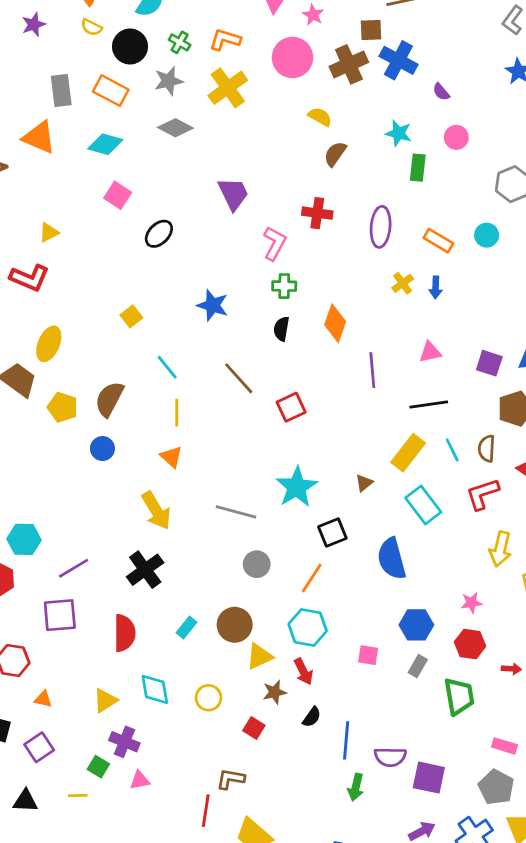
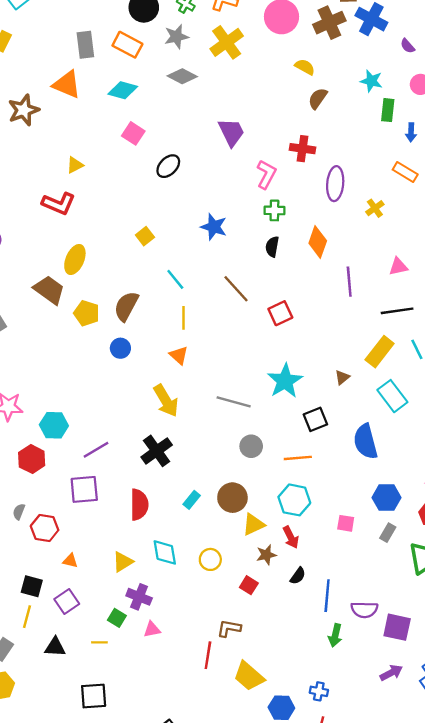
purple ellipse: (381, 227) -> (335, 184), moved
blue arrow: (436, 287) -> (411, 132), moved
orange line: (312, 578) -> (298, 458), turned 52

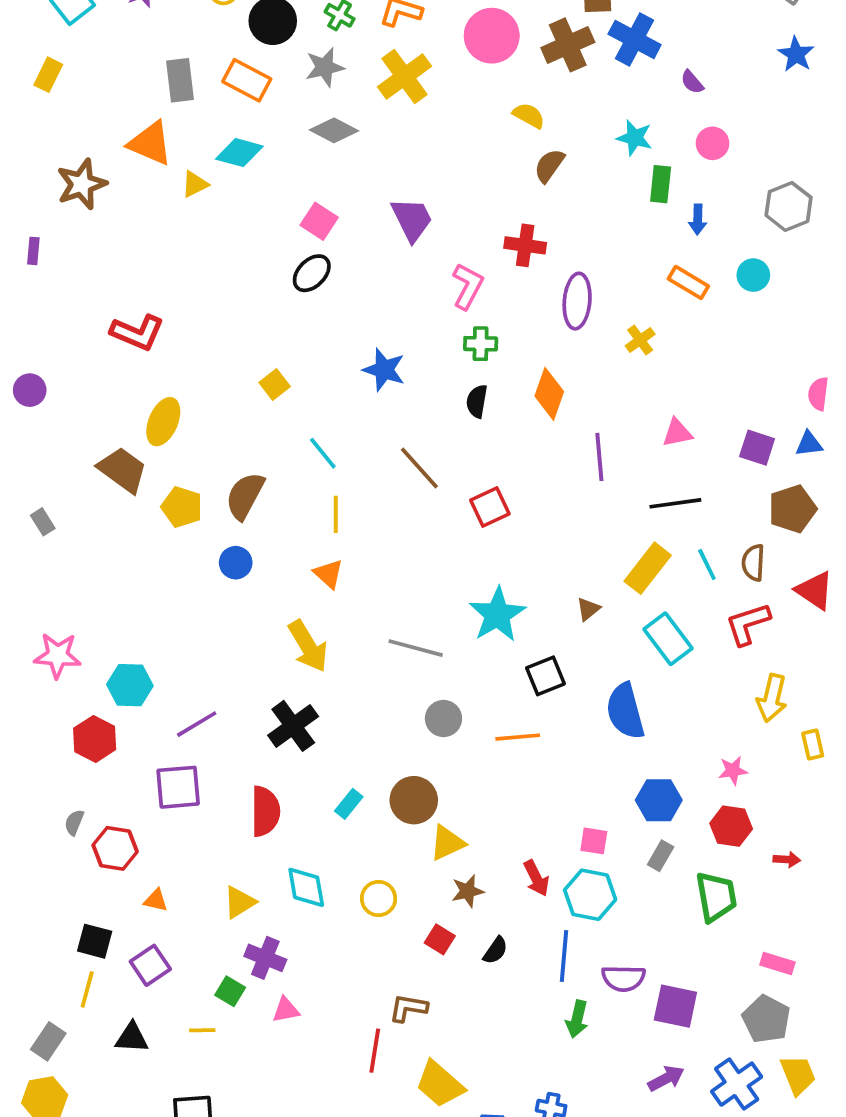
pink square: (133, 133) -> (319, 221), moved
yellow triangle: (75, 165) -> (195, 184), moved
cyan hexagon: (294, 500) -> (590, 895), moved
red arrow: (291, 537) -> (536, 878), moved
black semicircle: (298, 576) -> (495, 950), moved

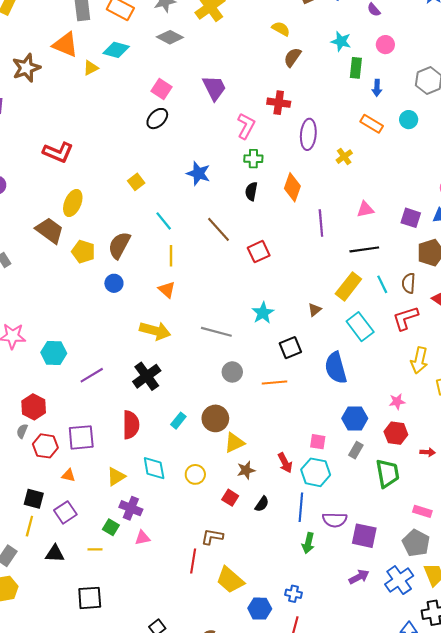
cyan star: (497, 615) -> (263, 313), size x0.7
yellow arrow: (308, 646) -> (155, 331), turned -44
red hexagon: (95, 739) -> (34, 407), moved
purple square: (178, 787) -> (81, 437), moved

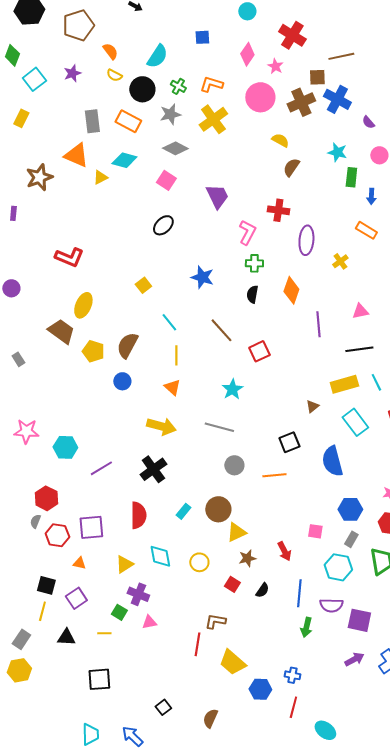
pink square: (161, 89) -> (166, 180), moved
yellow rectangle: (348, 286) -> (344, 384), turned 36
cyan star: (263, 313) -> (232, 389), moved
cyan hexagon: (316, 472) -> (338, 567), moved

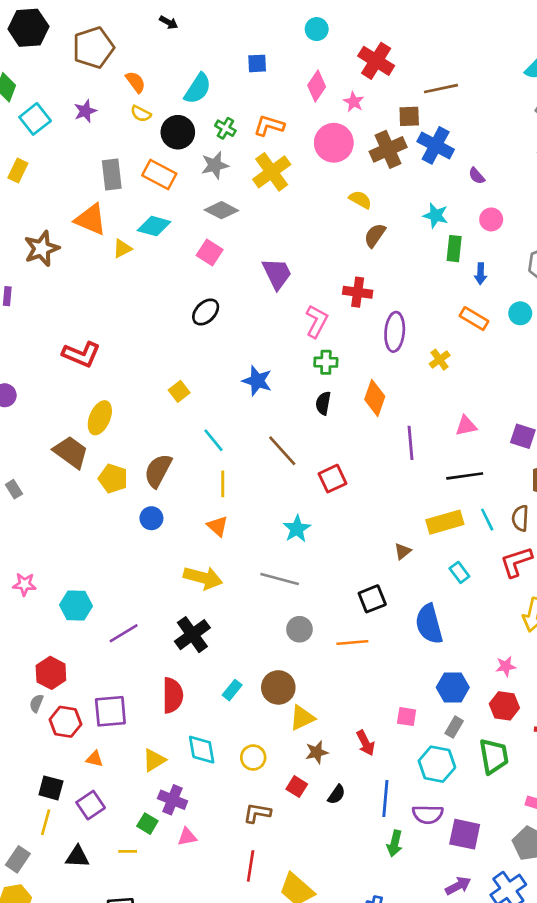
cyan rectangle: (355, 422) -> (459, 572), size x0.6
pink star: (26, 431) -> (24, 584), size x0.7
brown L-shape: (215, 621) -> (257, 813), moved

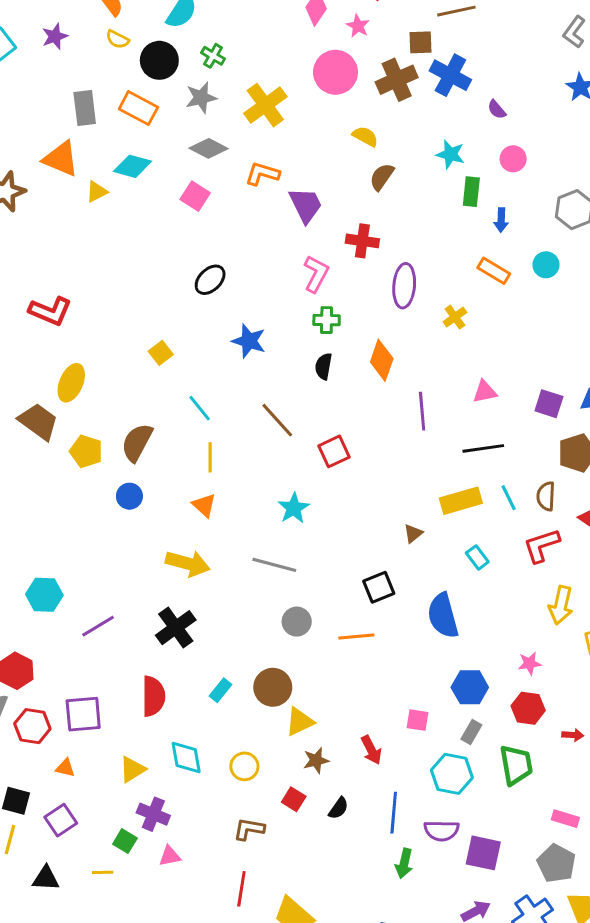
orange L-shape: (269, 126) -> (262, 174), moved
purple trapezoid: (277, 274) -> (306, 205), moved
black ellipse: (206, 312) -> (210, 280), moved

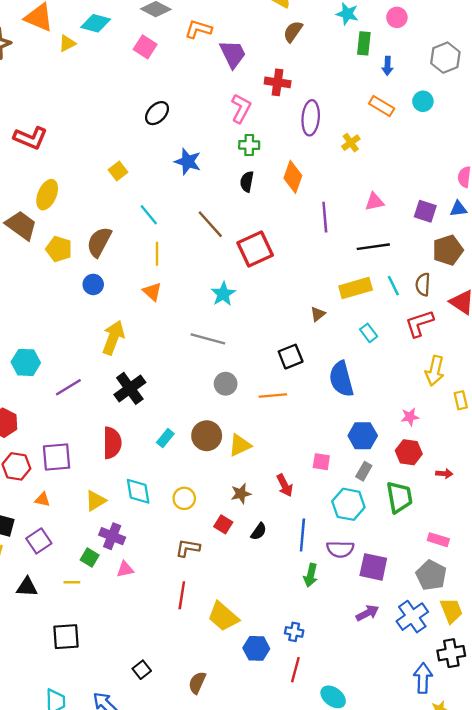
red square: (334, 451) -> (255, 249), size x1.4
yellow arrow: (188, 563) -> (113, 338), moved, turned -84
yellow triangle: (300, 722) -> (240, 445), moved

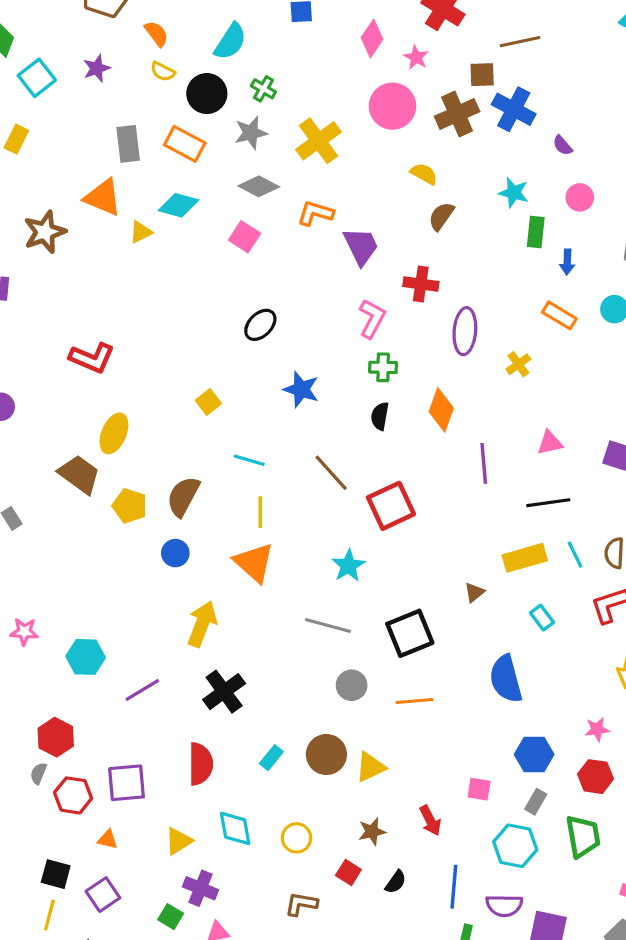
cyan line: (149, 215) -> (249, 460), turned -35
orange triangle: (152, 292) -> (254, 562), size x1.6
black square: (291, 357) -> (410, 633), moved, size x1.4

